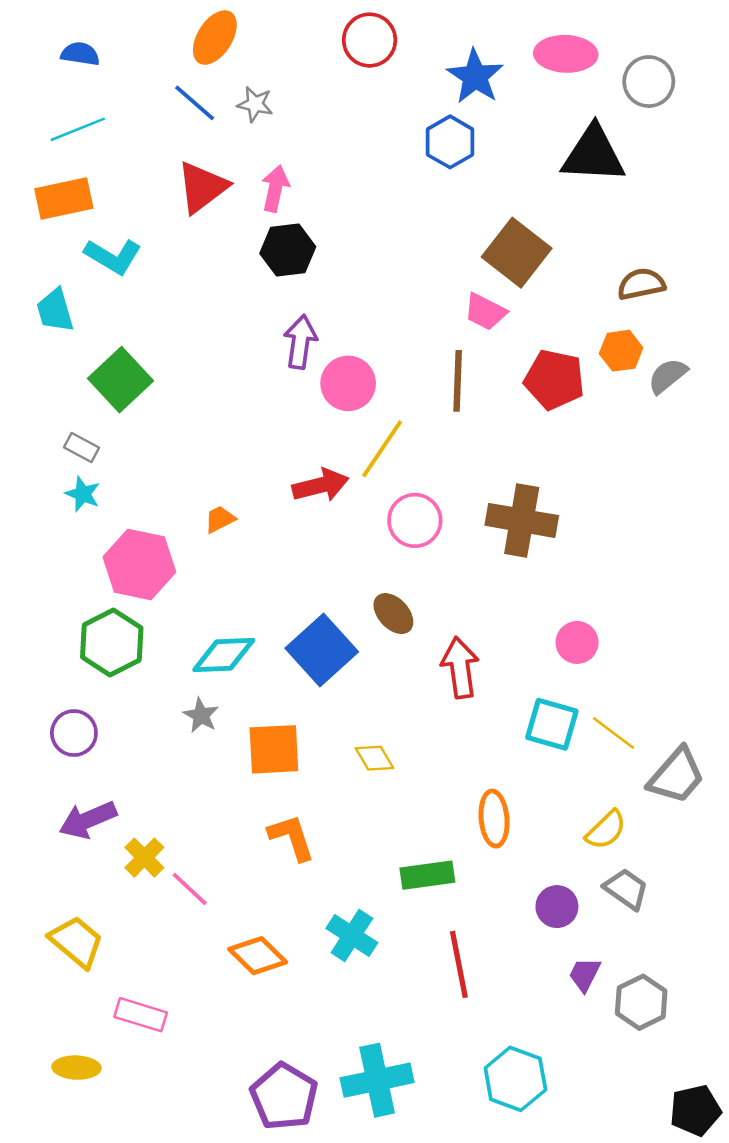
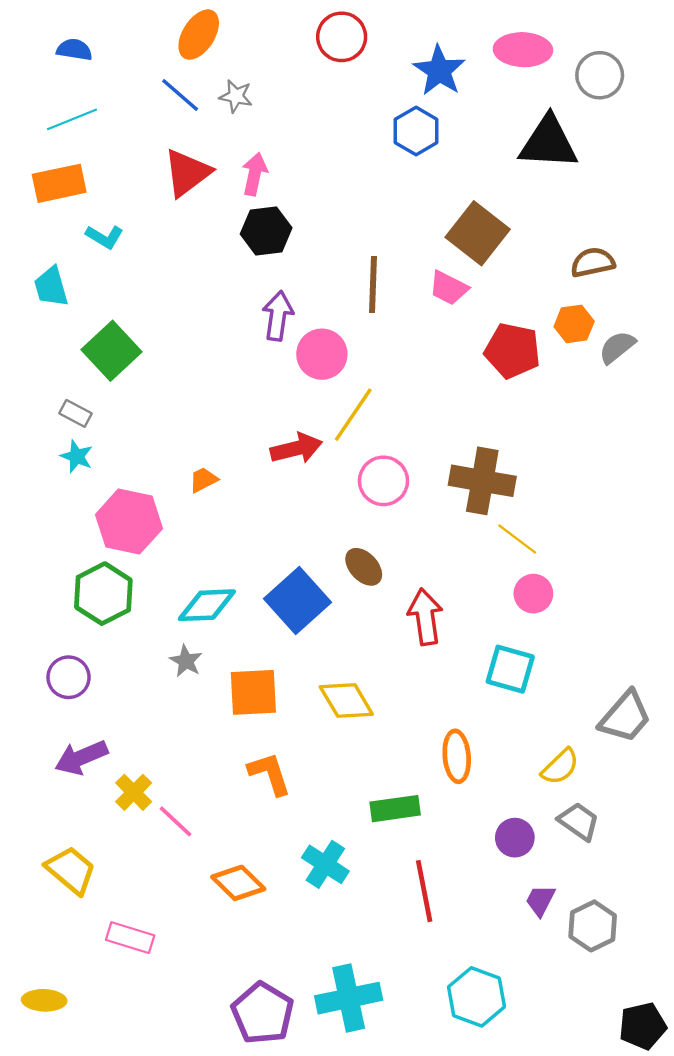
cyan L-shape: (113, 256) -> (105, 237), size x0.7
brown line: (458, 381) -> (373, 284), moved
yellow line: (614, 733) -> (517, 539), moved
yellow diamond: (375, 758) -> (346, 700), size x1.5
yellow ellipse: (76, 1068) -> (44, 1000), moved

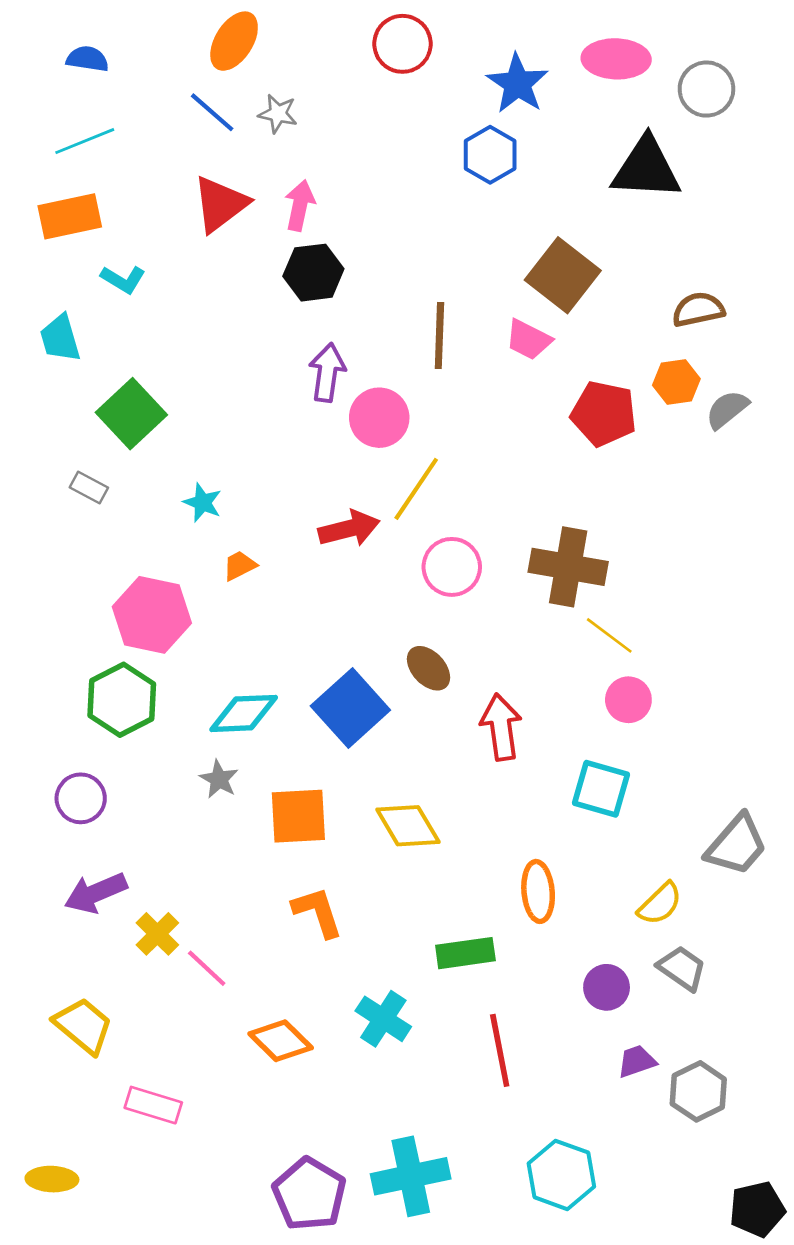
cyan star: (77, 456) -> (203, 503), moved
purple trapezoid: (540, 900) -> (637, 1061), turned 44

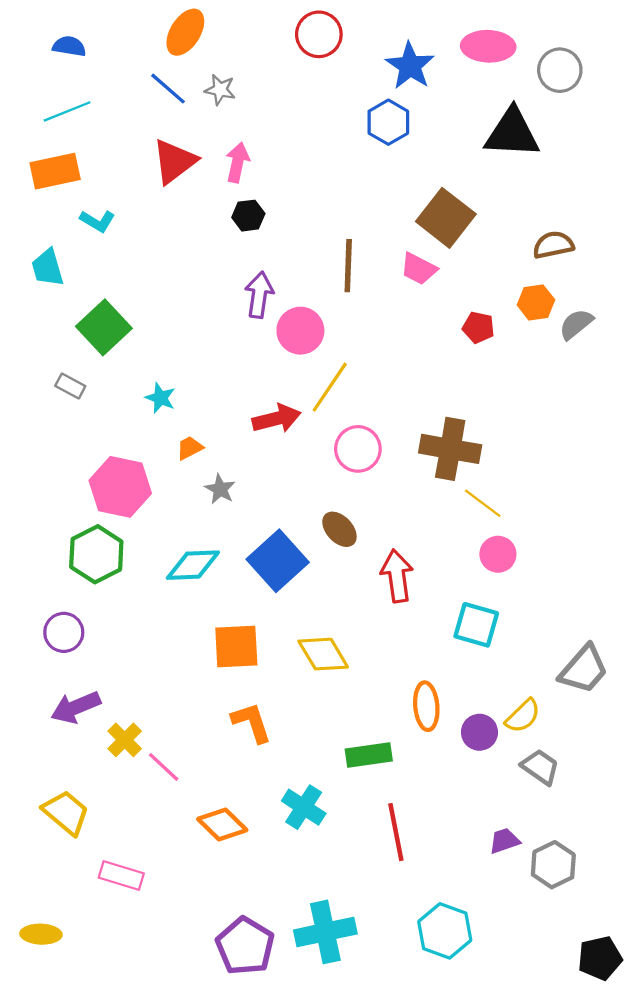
black hexagon: (313, 273) -> (248, 216), size x0.7
red pentagon: (604, 414) -> (478, 327), size x0.6
gray star: (219, 779) -> (220, 489), moved
purple circle: (607, 987) -> (479, 732), moved

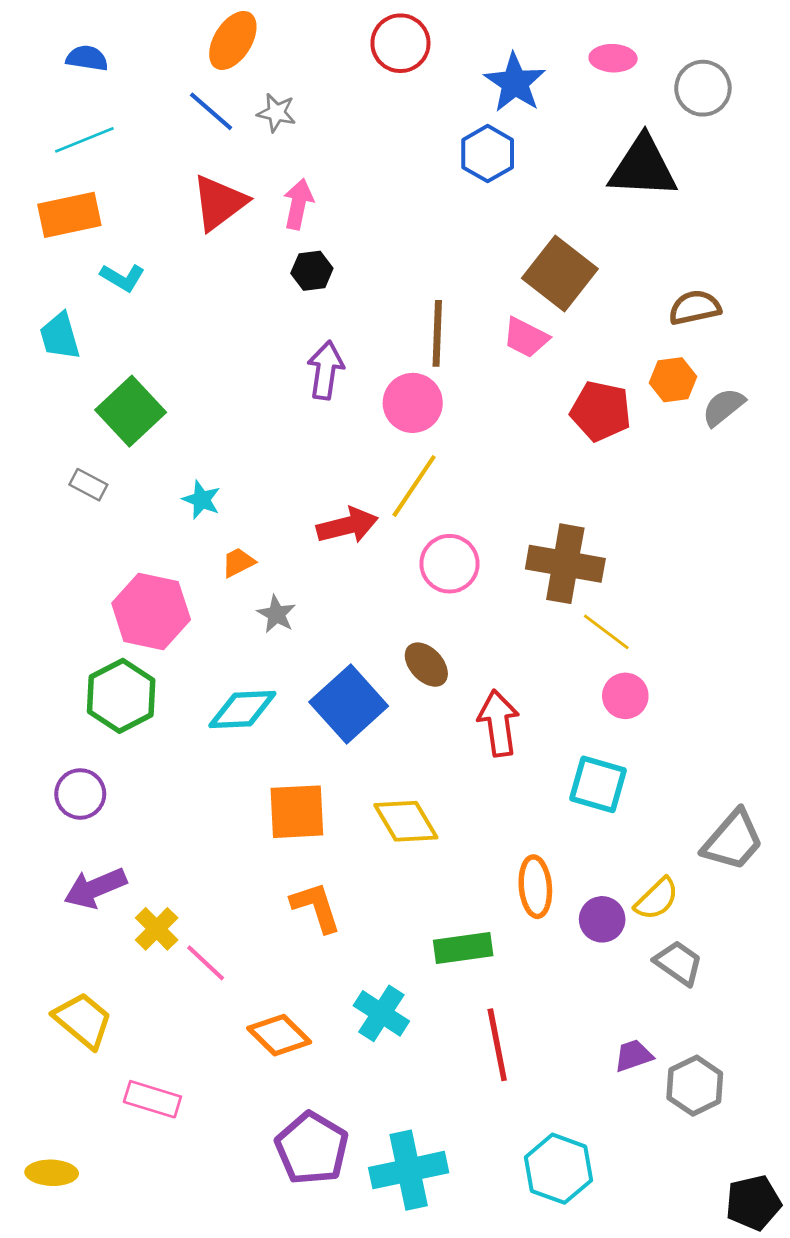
pink ellipse: (488, 46) -> (613, 58), size x0.7
red pentagon: (478, 327) -> (601, 411), size x1.5
pink circle: (300, 331) -> (413, 403), moved
purple pentagon: (245, 946) -> (312, 1148), moved

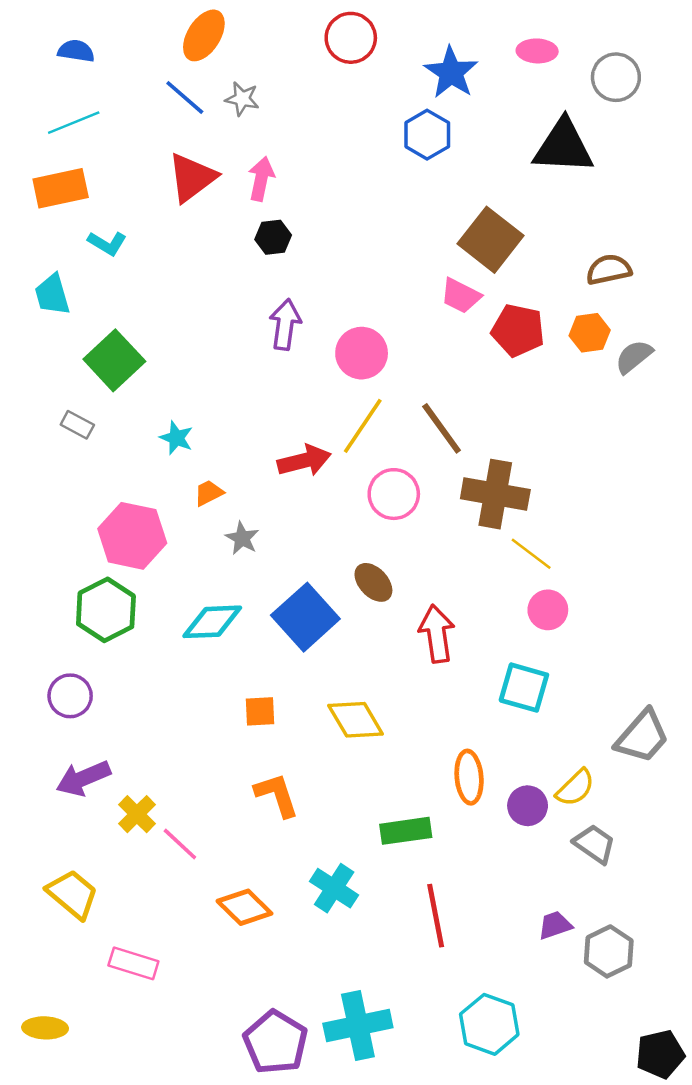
brown line: (437, 333) -> (442, 428), moved, turned -38
red pentagon: (601, 411) -> (518, 330), moved
orange square: (297, 812) -> (260, 711), size x0.6
purple pentagon: (312, 1148) -> (276, 1042), moved

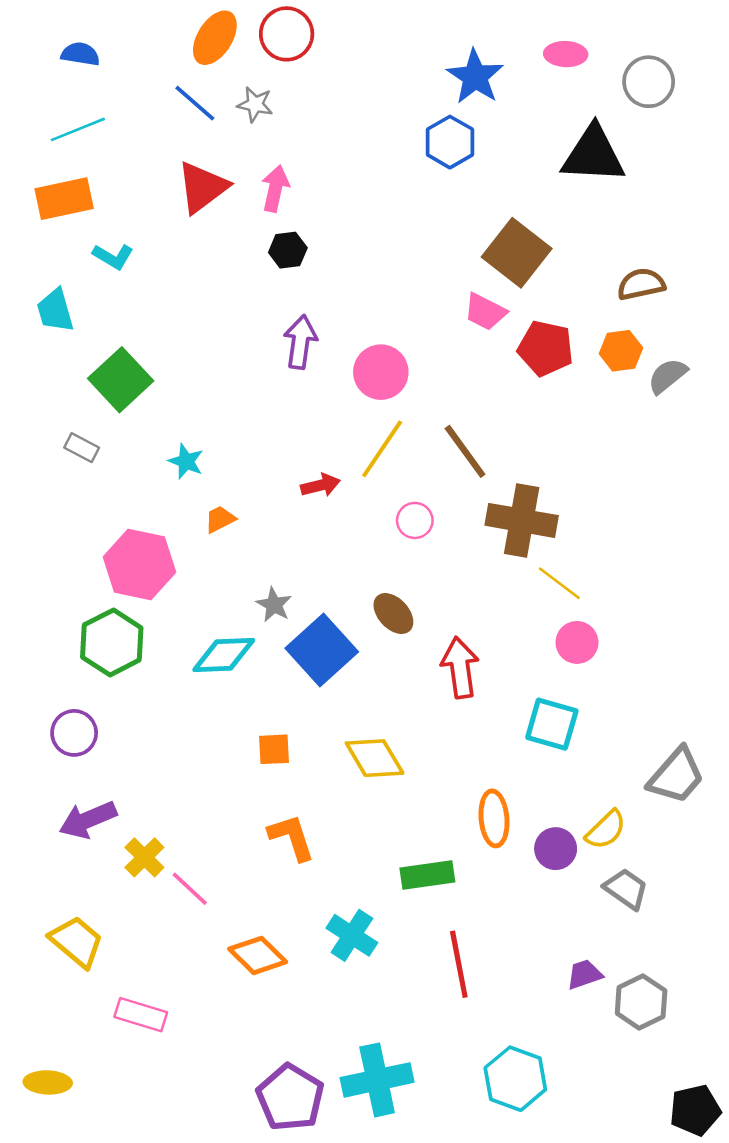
red circle: (351, 38) -> (287, 34), moved
red arrow: (304, 461) -> (320, 485), size x0.7
pink circle: (394, 494) -> (415, 520), size x0.7
gray star: (242, 538) -> (274, 605), moved

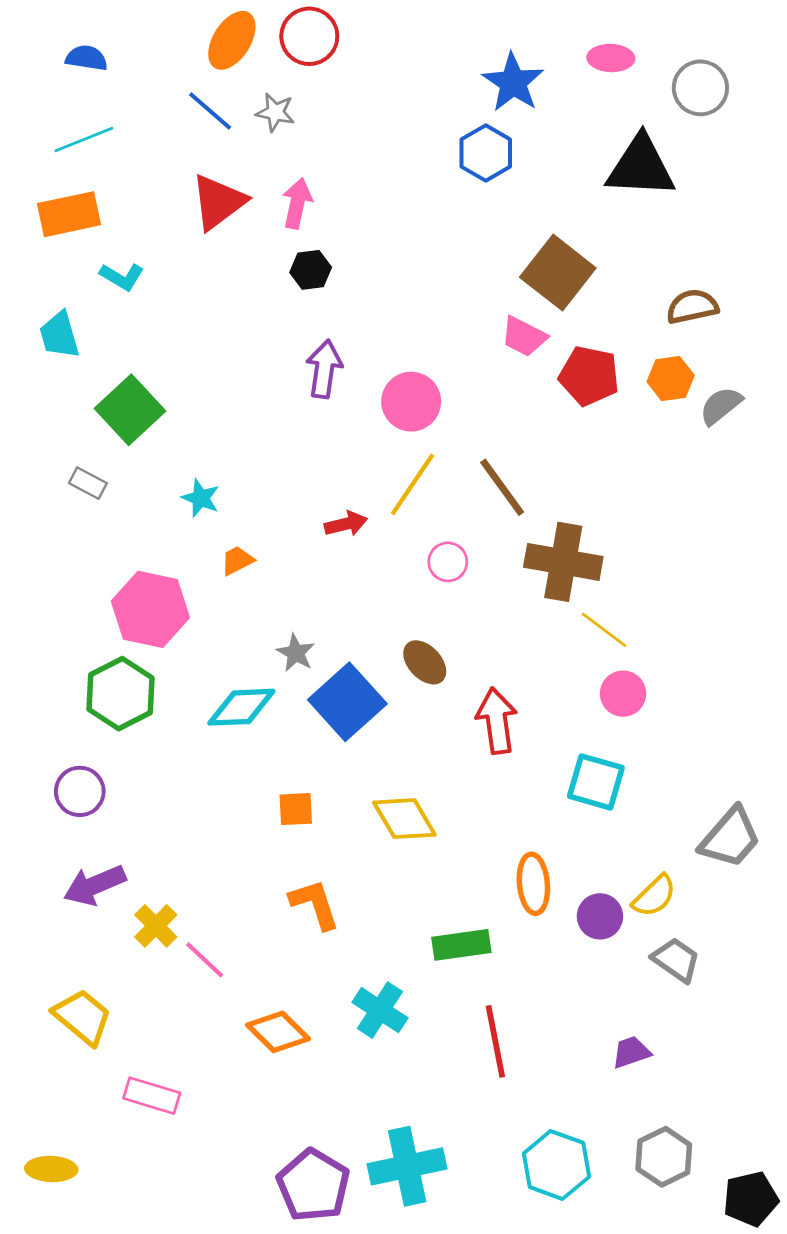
gray hexagon: (641, 1002) -> (664, 1157), moved

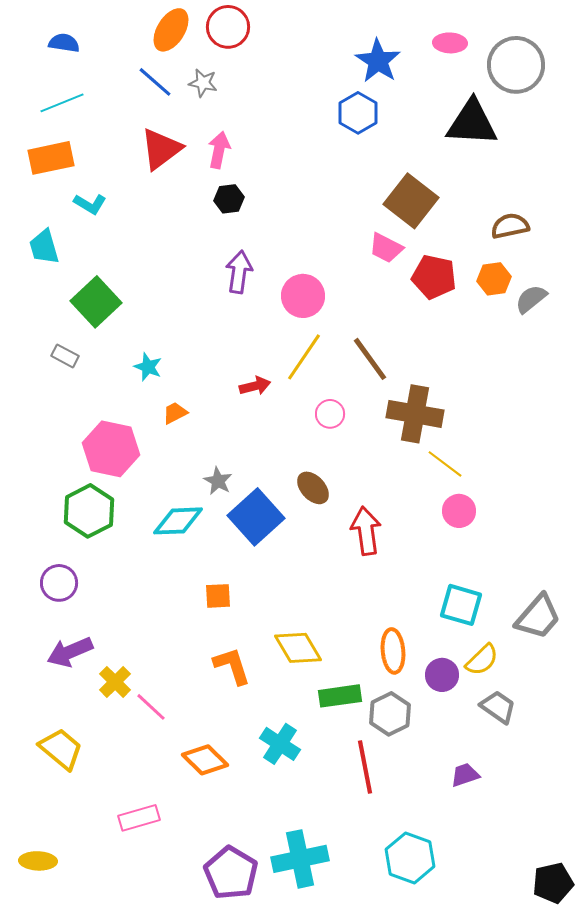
gray circle: (700, 88) -> (516, 65), size x1.4
cyan square: (596, 782) -> (461, 605), moved
yellow diamond: (404, 819) -> (298, 648), moved
pink rectangle: (152, 1096) -> (139, 818), moved, turned -33
gray hexagon: (664, 1157) -> (390, 714), moved

